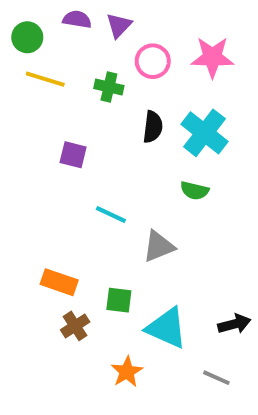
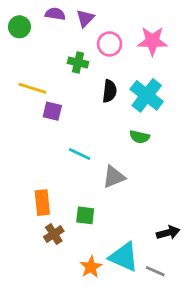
yellow line: (45, 79) -> (32, 88), moved
orange rectangle: (59, 282) -> (42, 203), turned 65
cyan triangle: (167, 328) -> (124, 257), moved

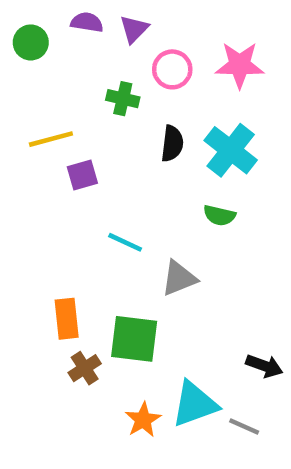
yellow line: (32, 88) -> (51, 139), turned -32
purple square: (52, 111) -> (82, 175), turned -30
green square: (85, 215) -> (134, 339), size x1.6
black arrow: (168, 233) -> (264, 366), turned 35
cyan triangle: (124, 257) -> (195, 404), turned -44

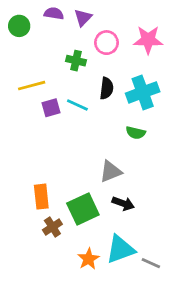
cyan cross: (231, 150) -> (143, 92), turned 32
cyan line: (125, 242) -> (77, 105), moved
green square: (134, 339) -> (83, 209), turned -32
black arrow: (264, 366) -> (123, 203), moved

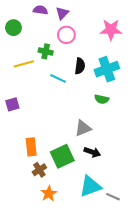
green circle: (19, 26) -> (13, 28), moved
pink circle: (107, 43) -> (66, 35), moved
green cross: (76, 61) -> (46, 51), moved
purple square: (51, 108) -> (12, 104), moved
orange star: (88, 259) -> (49, 194), moved

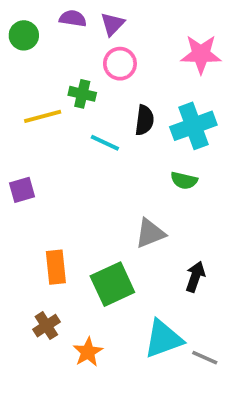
green circle: (13, 28) -> (24, 35), moved
black arrow: (92, 152) -> (195, 277), moved, turned -91
brown cross: (39, 170) -> (46, 326), moved

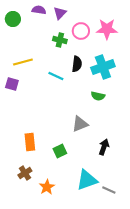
pink circle: (120, 64) -> (81, 31), moved
green cross: (82, 94) -> (60, 40), moved
purple square: (22, 190) -> (12, 84), moved, turned 32
green square: (112, 284) -> (60, 151), size x0.6

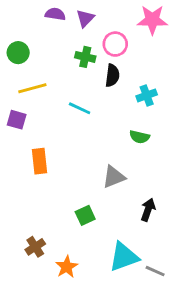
green circle: (13, 19) -> (18, 53), moved
pink star: (107, 29) -> (152, 20), moved
black semicircle: (77, 64) -> (112, 75), moved
cyan cross: (103, 67) -> (147, 95), size x0.6
orange rectangle: (30, 142) -> (40, 161), moved

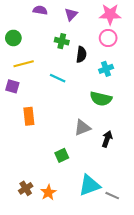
purple triangle: (85, 18) -> (71, 14), moved
pink circle: (115, 44) -> (108, 38), moved
green semicircle: (139, 137) -> (101, 99), size x1.5
black arrow: (148, 210) -> (107, 139), moved
brown cross: (35, 247) -> (26, 188), moved

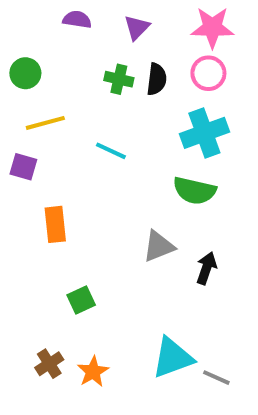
black semicircle: (81, 54) -> (157, 79), moved
cyan cross: (106, 69) -> (204, 133), size x1.6
green square: (62, 155) -> (81, 300), moved

